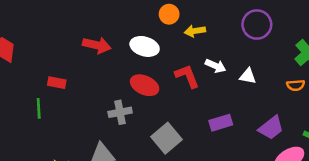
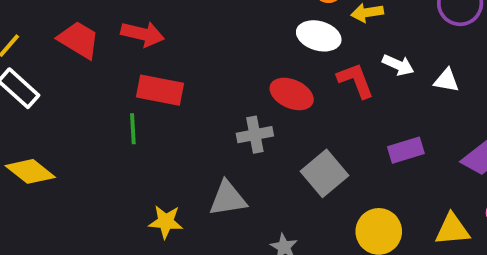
red arrow: (97, 45) -> (143, 34), moved
white ellipse: (145, 46) -> (319, 36), moved
red rectangle: (57, 83) -> (160, 90), size x1.6

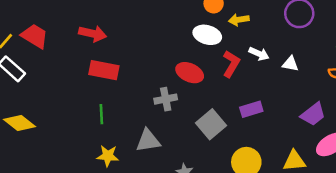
red trapezoid: (79, 40) -> (35, 36), moved
red L-shape: (356, 80) -> (231, 64), turned 52
green line: (133, 129) -> (101, 114), moved
purple rectangle: (406, 150) -> (251, 109), moved

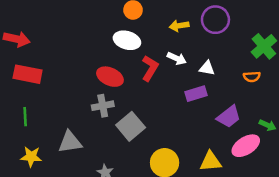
yellow arrow: (239, 20) -> (179, 26), moved
gray cross: (166, 99) -> (103, 106), moved
purple rectangle: (251, 109) -> (196, 94), moved

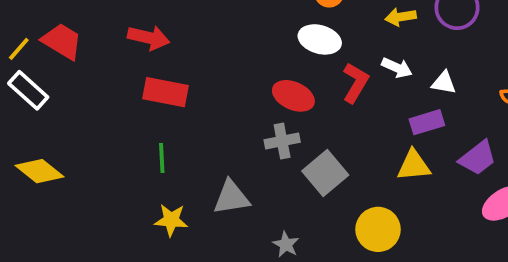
yellow triangle: (211, 161) -> (414, 165), moved

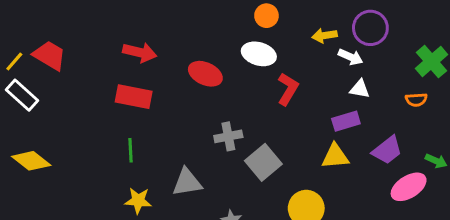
red arrow: (149, 38) -> (140, 52), moved
white arrow: (397, 68) -> (351, 57), moved
red ellipse: (293, 96) -> (205, 74), moved

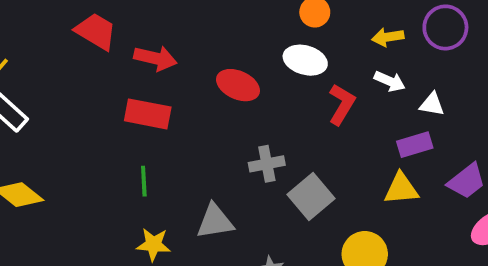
red trapezoid: (49, 55) -> (96, 31), moved
white arrow: (351, 57) -> (390, 81), moved

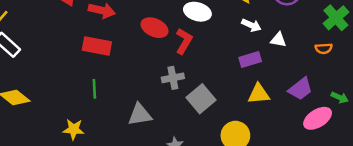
red L-shape: (342, 104) -> (184, 41), moved
purple rectangle: (415, 145) -> (250, 60), moved
yellow star: (153, 244) -> (74, 129), moved

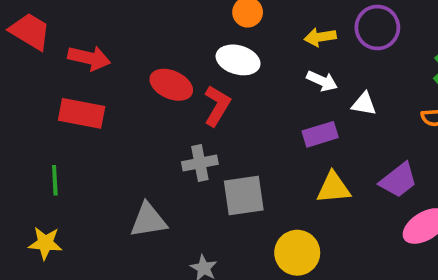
green line: (94, 89) -> (55, 180), moved
gray square: (201, 99) -> (244, 195), turned 32

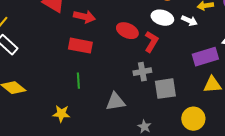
white arrow: (322, 81) -> (189, 21), moved
purple rectangle: (320, 134) -> (205, 57), size x1.4
green line: (55, 180) -> (78, 81), moved

